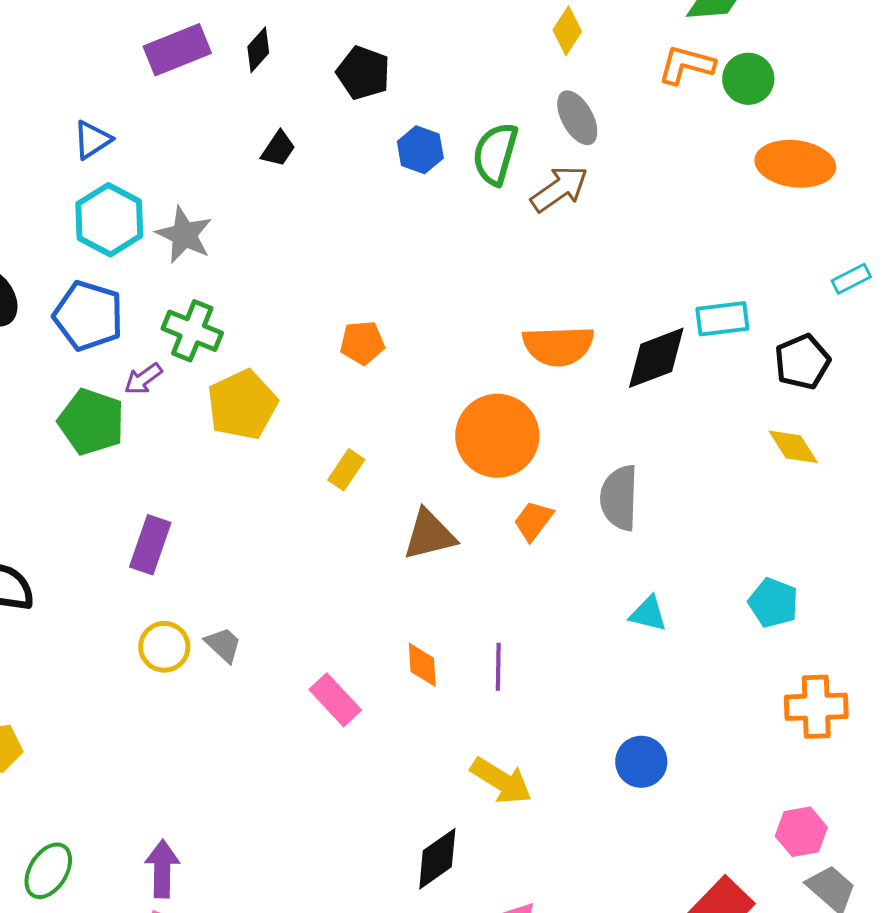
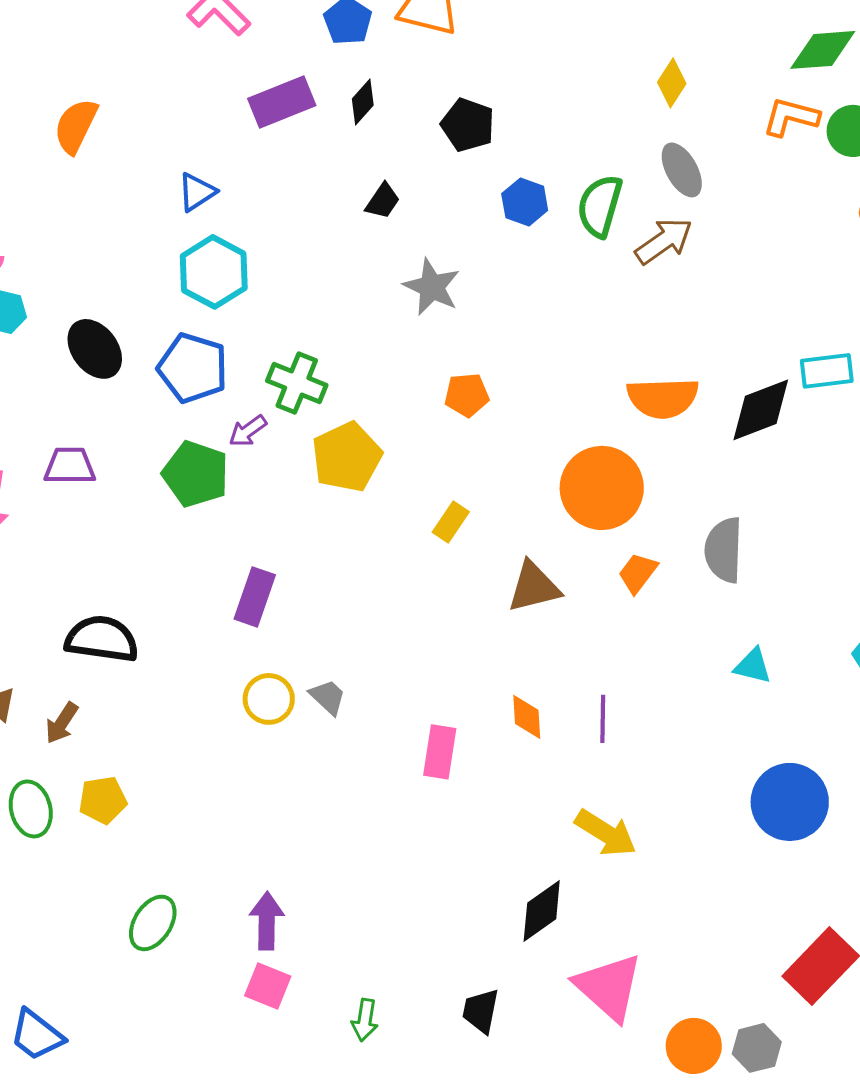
gray star: (184, 235) -> (432, 287), moved
pink rectangle: (335, 700) -> (440, 752), turned 52
blue circle: (641, 762) -> (790, 802), moved, size x1.5

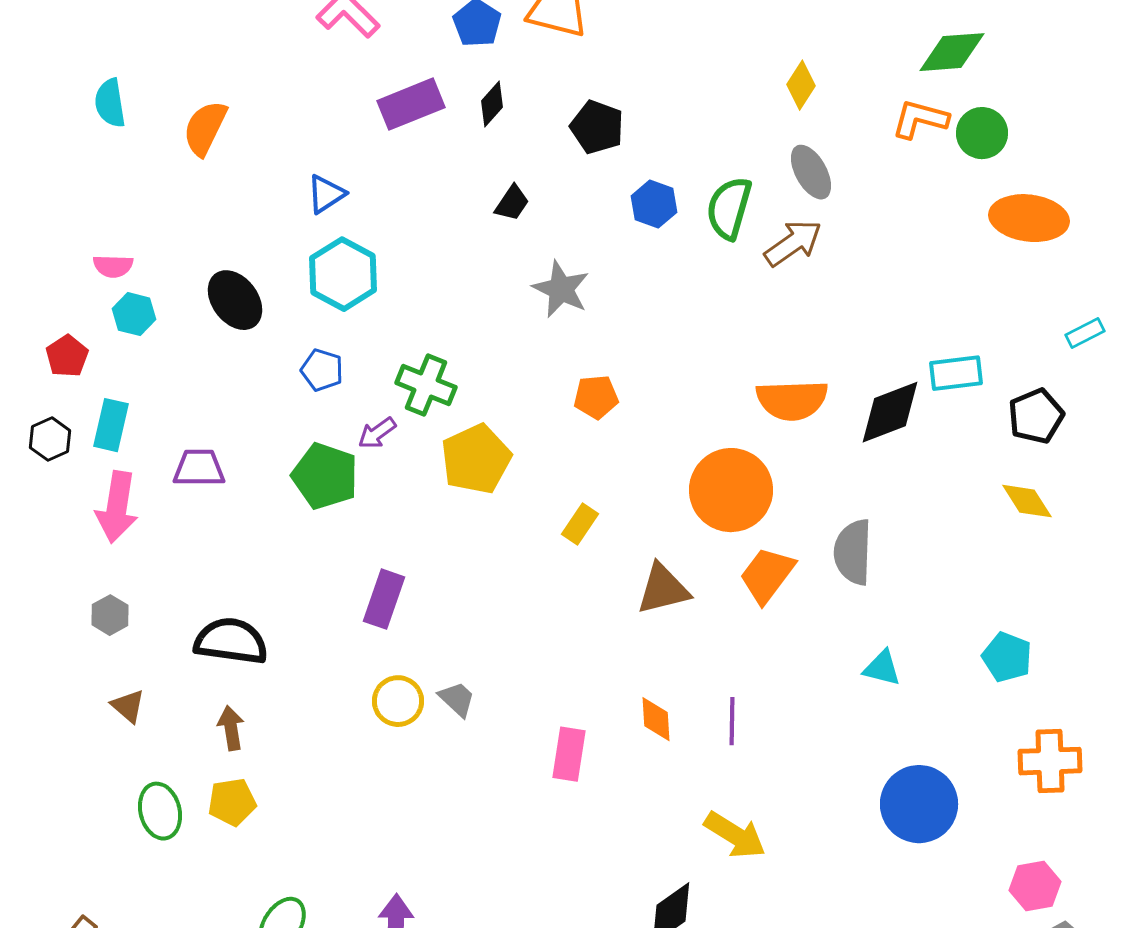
black ellipse: (95, 349) -> (235, 300), moved
blue pentagon: (193, 368) -> (322, 370), size x0.6
orange trapezoid: (638, 573) -> (767, 575), size x1.4
brown arrow: (62, 723) -> (231, 728), moved, turned 138

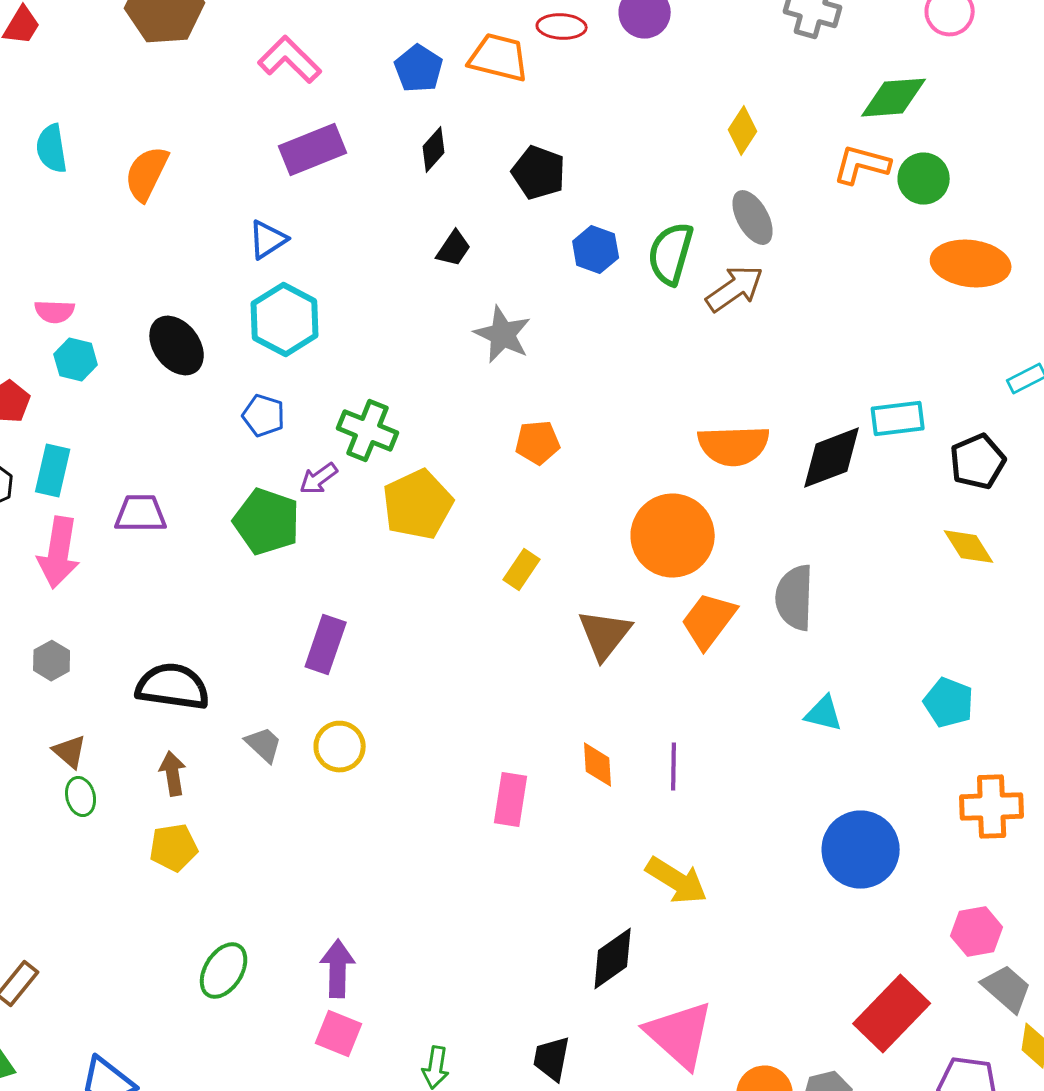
purple rectangle: (411, 104) -> (313, 150), moved
brown triangle: (663, 589) -> (605, 635), turned -38
gray trapezoid: (457, 699) -> (264, 745), moved
green ellipse: (160, 811) -> (81, 797), moved, size x0.7

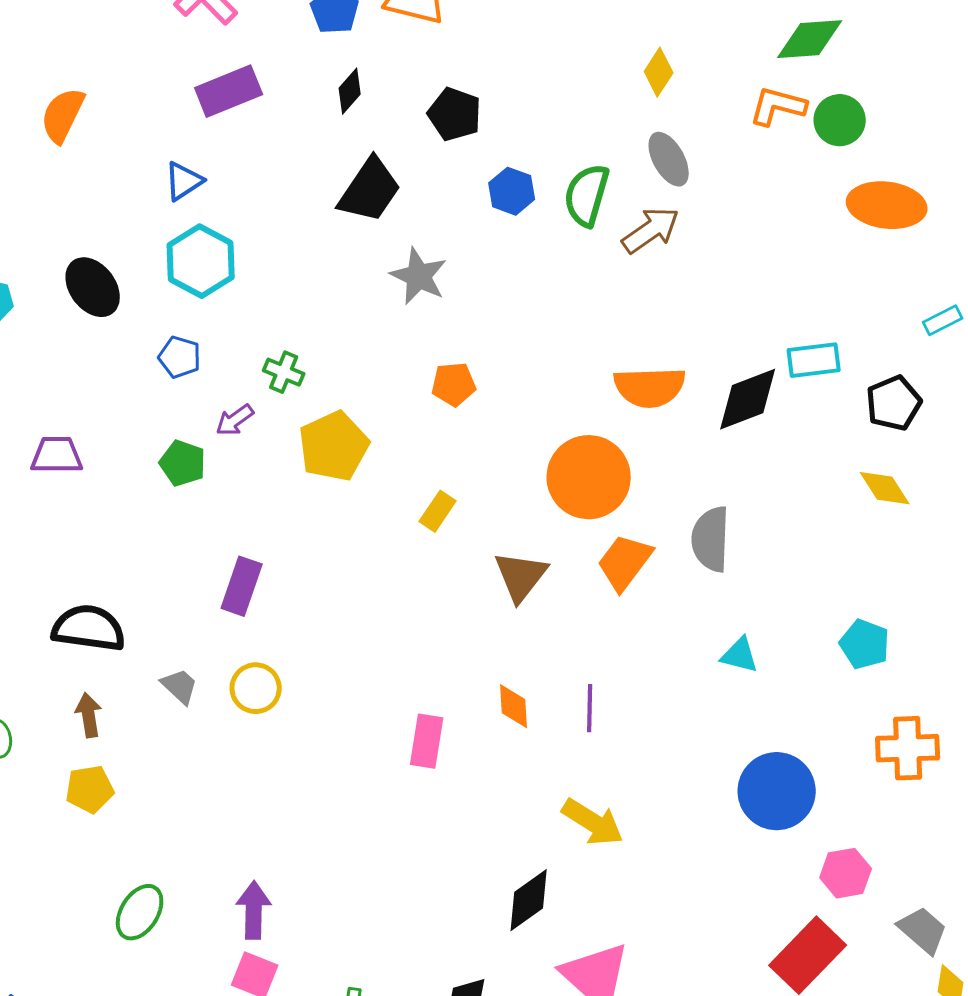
black trapezoid: (454, 249) -> (370, 190), size x1.8
green cross: (368, 431) -> (284, 372), size x0.7
green pentagon: (267, 522) -> (183, 463), size x0.7
pink hexagon: (977, 932) -> (846, 873), moved

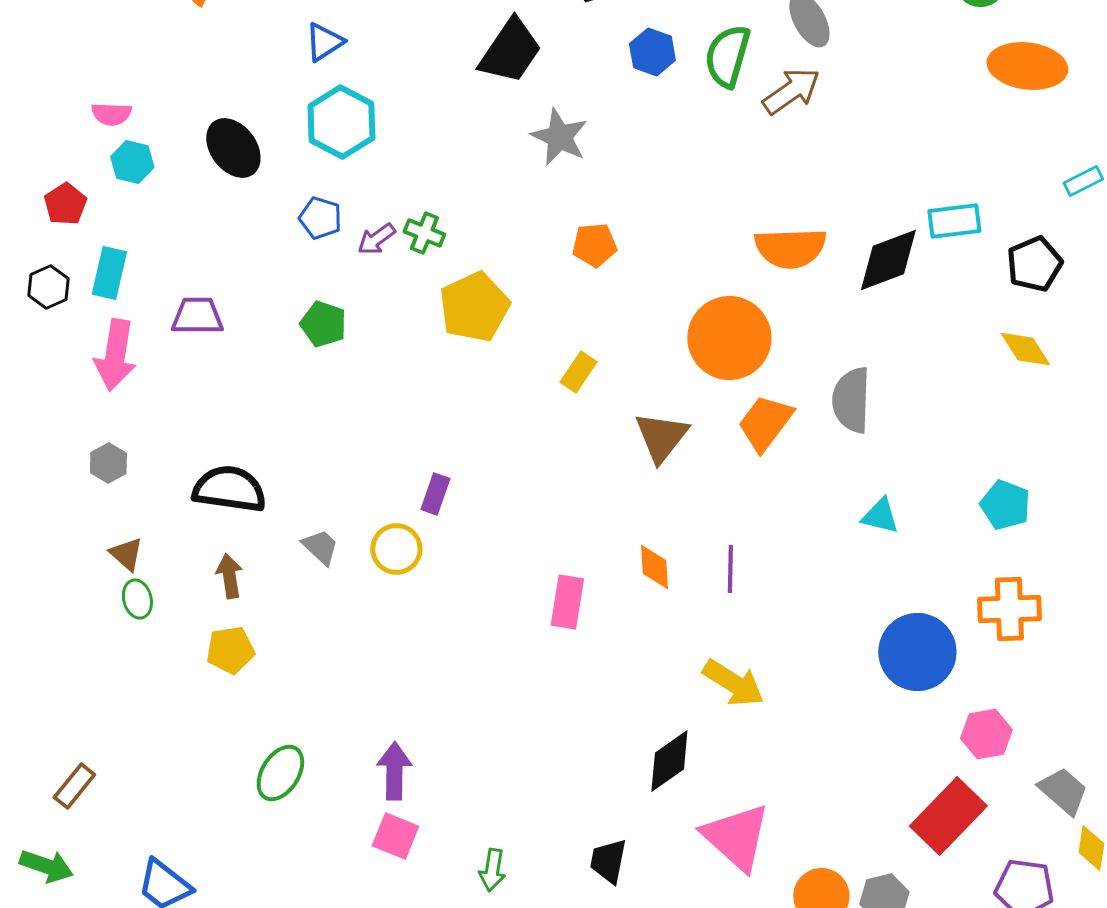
purple arrow: (235, 420) -> (376, 239), moved
purple rectangle: (242, 586) -> (435, 494), moved, size x0.7
orange cross: (908, 748) -> (1009, 609), moved

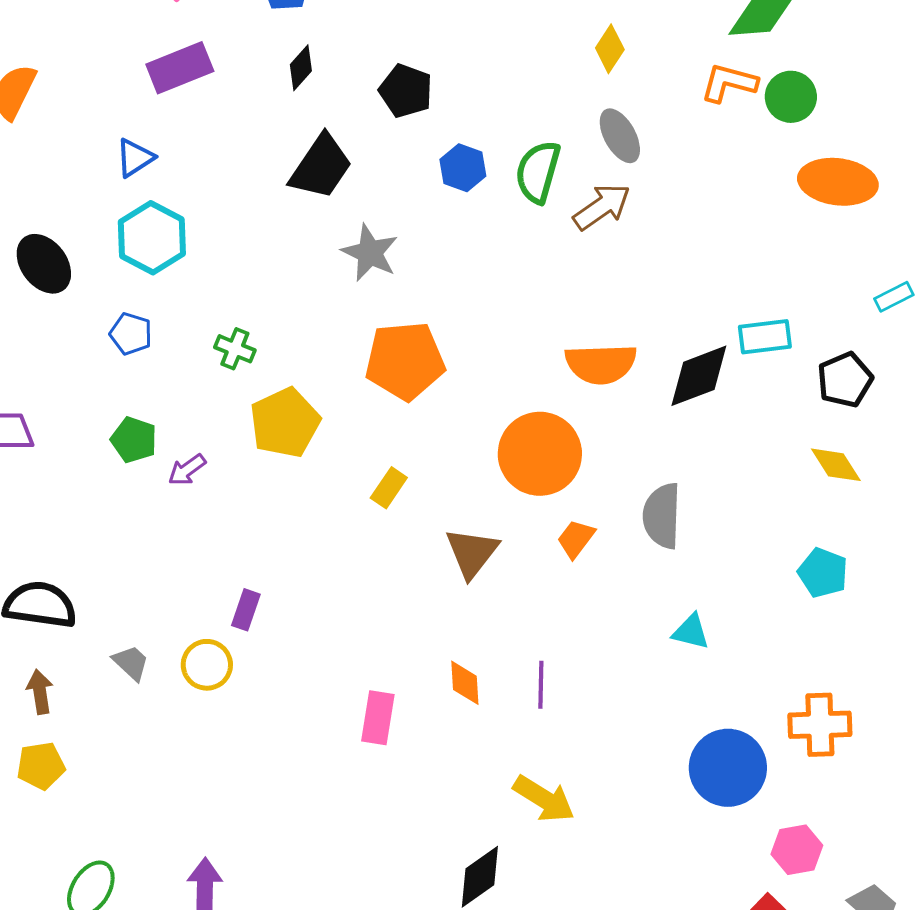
purple arrow: (376, 239) -> (187, 470), moved
orange pentagon: (594, 245) -> (405, 361), size x1.8
orange trapezoid: (765, 423) -> (576, 539), size x0.7
cyan pentagon: (1005, 505) -> (823, 573), moved

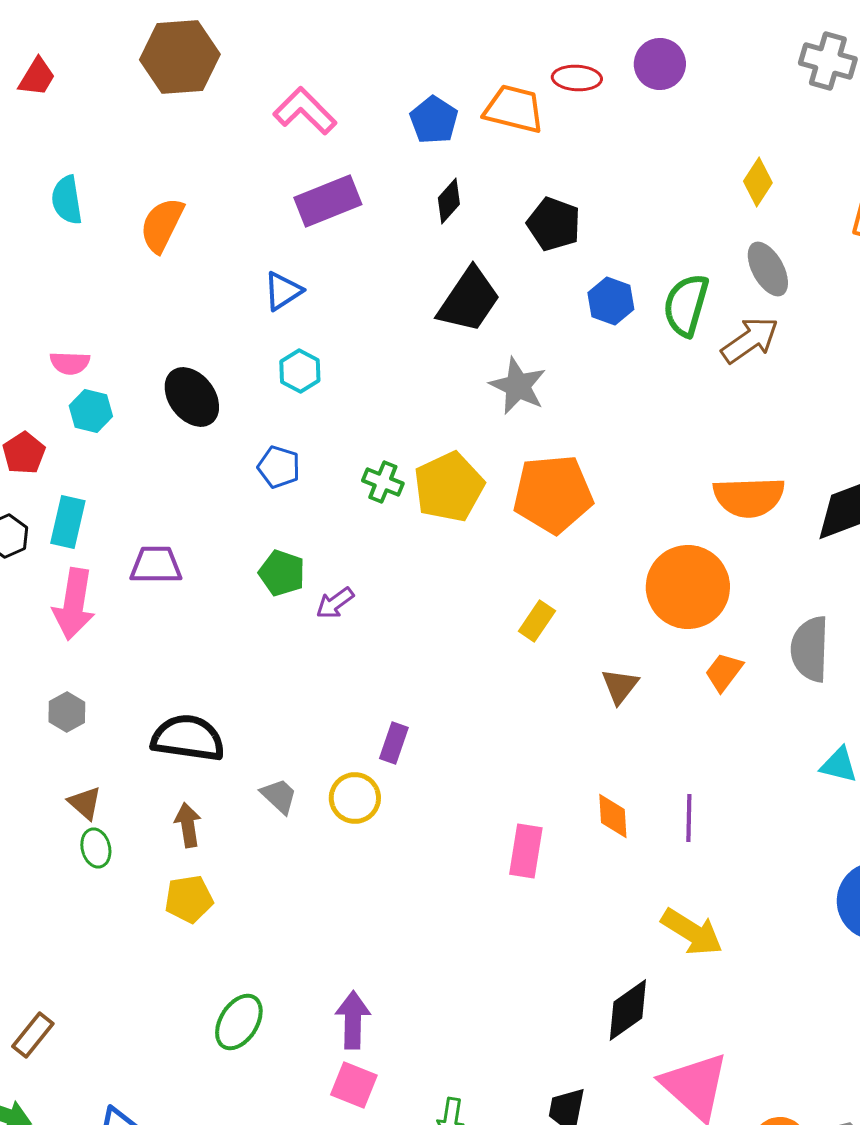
cyan hexagon: (152, 238) -> (300, 371), size x0.6
yellow pentagon: (285, 423) -> (449, 487), moved
brown triangle: (472, 553) -> (620, 686), size x0.7

